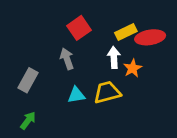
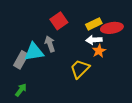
white arrow: (114, 57) -> (94, 40), moved, turned -91
yellow trapezoid: (107, 92) -> (80, 69), turned -30
cyan triangle: (76, 95) -> (34, 52), moved, size x1.5

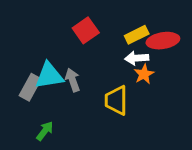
gray arrow: (50, 44) -> (73, 80), moved
yellow trapezoid: (80, 69) -> (116, 100), turned -45
green arrow: (21, 90) -> (45, 131), moved

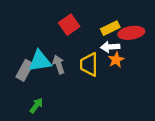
yellow trapezoid: (116, 100) -> (89, 64), moved

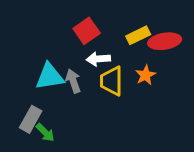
white arrow: (110, 47) -> (98, 59), moved
gray rectangle: (25, 70) -> (31, 119), moved
green arrow: (36, 106) -> (45, 133), turned 98

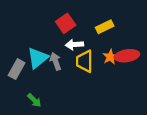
red ellipse: (165, 41) -> (127, 56), moved
cyan triangle: (50, 77) -> (38, 58), turned -30
gray rectangle: (31, 119) -> (17, 69), moved

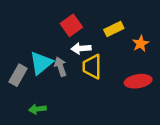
red ellipse: (127, 56) -> (138, 81), moved
orange star: (110, 57) -> (141, 44), moved
green arrow: (34, 100) -> (37, 109), turned 128

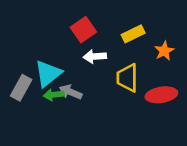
gray arrow: (60, 67) -> (71, 92), moved, turned -48
yellow trapezoid: (92, 67) -> (127, 78), moved
green arrow: (37, 109) -> (54, 95), moved

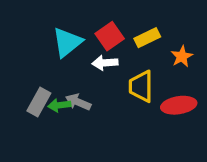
red square: (83, 30) -> (110, 36), moved
cyan triangle: (48, 74) -> (67, 42), moved
gray rectangle: (21, 88) -> (39, 102), moved

